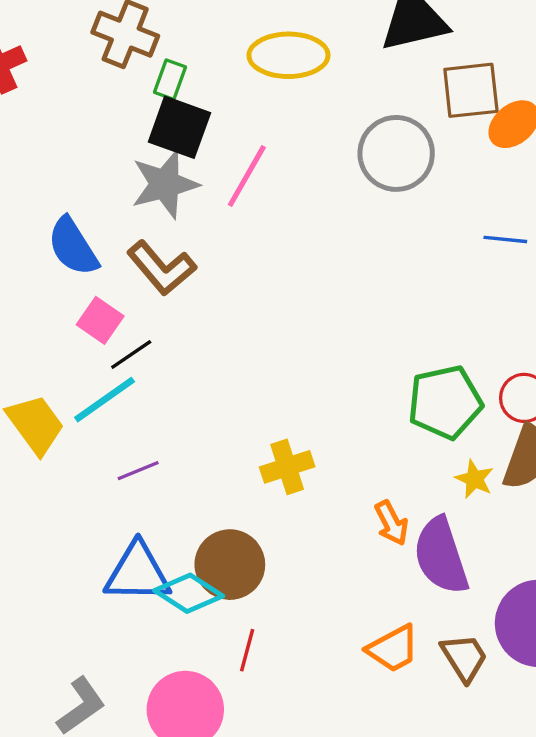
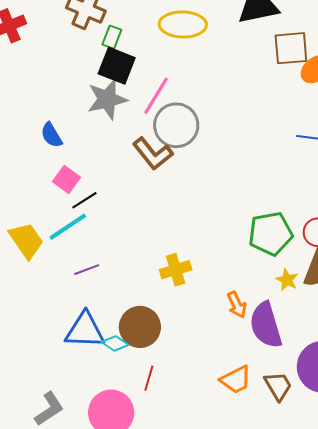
gray circle: (396, 153) -> (176, 125), moved
blue semicircle: (73, 247) -> (51, 135), size x0.7
brown L-shape: (161, 268) -> (153, 154), moved
cyan diamond: (189, 593) -> (115, 343), size x0.7

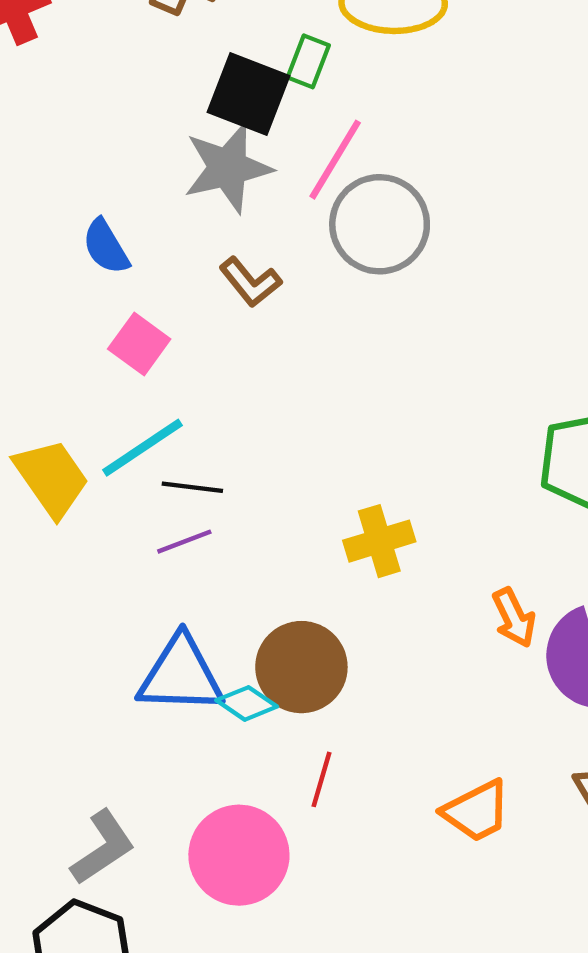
green rectangle: (112, 37) -> (308, 61), moved
brown L-shape: (153, 154) -> (250, 282), moved, size x0.7
black line: (84, 200) -> (192, 487), moved, turned 40
orange trapezoid: (236, 380) -> (477, 811), moved

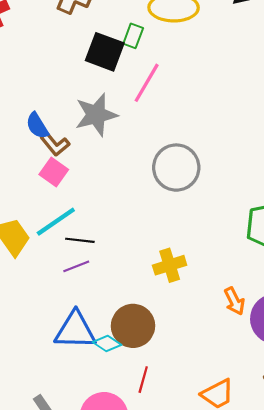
gray star: (228, 168) -> (96, 115), moved
gray circle: (380, 224) -> (176, 168), moved
brown L-shape: (250, 282) -> (55, 144), moved

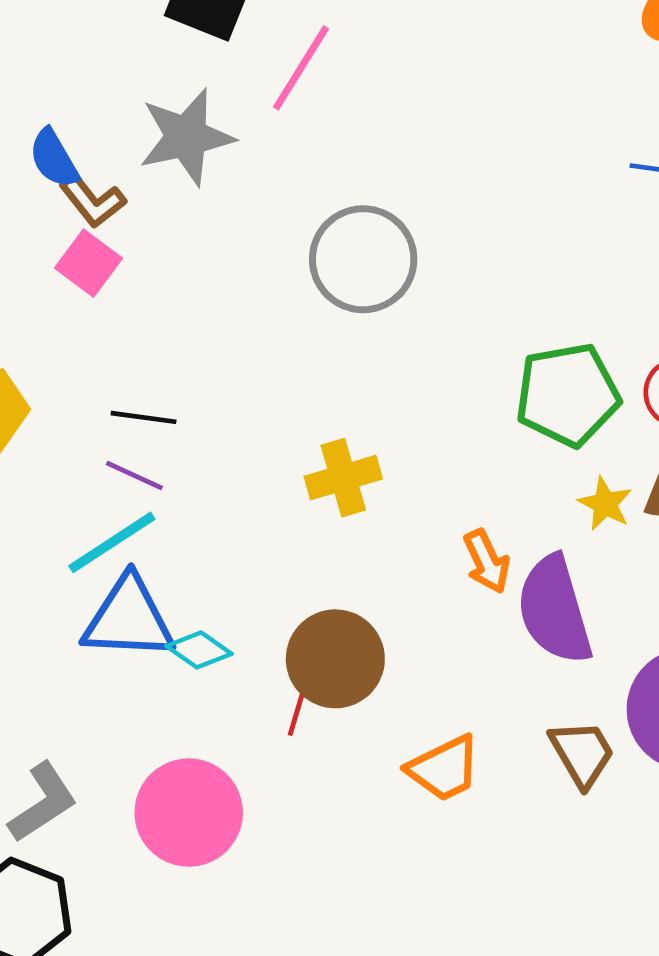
cyan line: (56, 222) -> (112, 542), moved
purple line: (76, 266) -> (134, 476), turned 45
brown circle: (133, 326) -> (335, 659), moved
red line: (143, 380) -> (299, 706), moved

